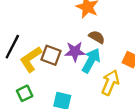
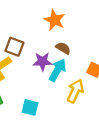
brown square: (51, 55) -> (14, 47), moved

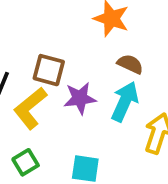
purple star: (42, 61) -> (80, 98), moved

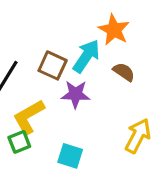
cyan arrow: (125, 102) -> (86, 56), moved
yellow L-shape: (30, 108) -> (29, 117), moved

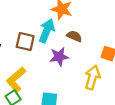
purple star: (75, 94) -> (59, 57), moved

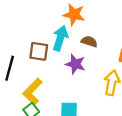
purple star: (59, 57) -> (75, 64), turned 30

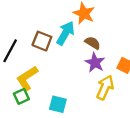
purple star: (75, 64) -> (95, 63), moved

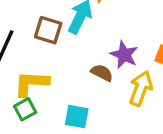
brown semicircle: (93, 43) -> (102, 73), moved
yellow L-shape: (27, 78) -> (31, 83), turned 40

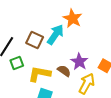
yellow L-shape: (31, 83) -> (40, 74), moved
green square: (25, 109) -> (17, 63), moved

